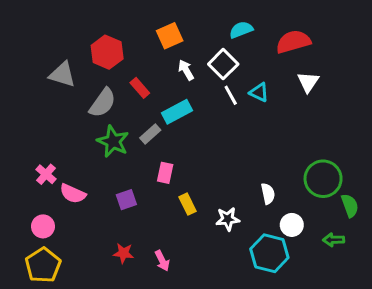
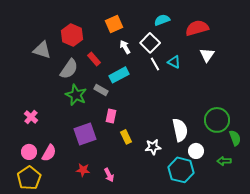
gray rectangle: (150, 134) -> (101, 90), turned 72
pink semicircle: (73, 194) -> (49, 153), moved, turned -84
white semicircle: (268, 194) -> (180, 130), size x1.6
purple square: (126, 200) -> (85, 134), size x1.6

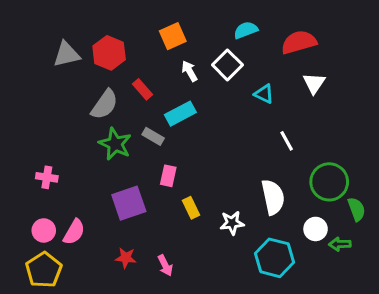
gray triangle: (42, 50) -> (67, 54), moved, turned -30
white line: (155, 64) -> (287, 141), moved
pink cross: (31, 117) -> (47, 177), turned -32
white circle: (196, 151) -> (316, 229), moved

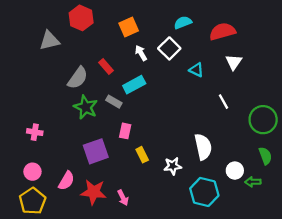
red hexagon: (109, 53) -> (81, 18), moved
white line: (287, 141) -> (224, 102), moved
green circle: (329, 182) -> (263, 120), moved
pink semicircle: (74, 232) -> (66, 181), moved
red star: (126, 258) -> (94, 192), size x1.6

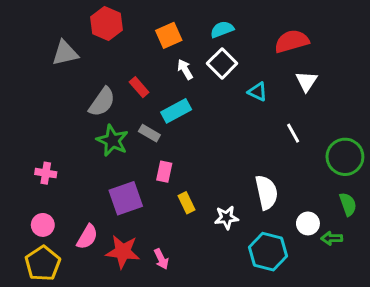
cyan semicircle: (183, 22) -> (222, 29), moved

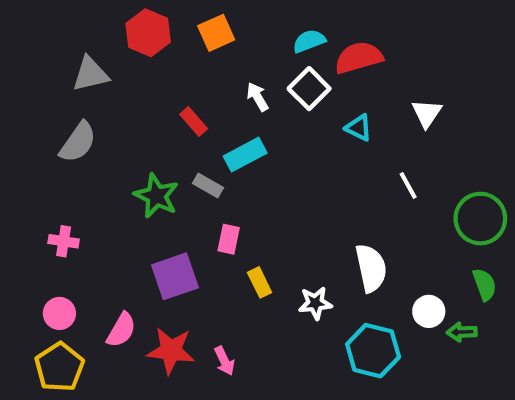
orange square: (169, 35) -> (216, 33), moved
red semicircle: (292, 41) -> (359, 58), moved
gray semicircle: (102, 102) -> (78, 142), moved

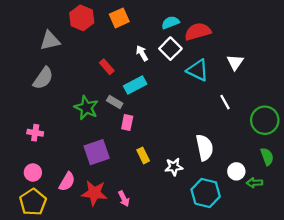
cyan triangle: (359, 128) -> (198, 70), size x1.5
pink rectangle: (229, 239) -> (127, 122), moved

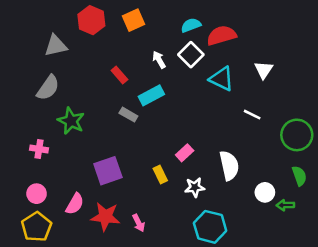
white line: (225, 102) -> (252, 115), turned -35
green star: (86, 108) -> (71, 121), moved
pink rectangle: (127, 122) -> (185, 153), moved, turned 35
cyan hexagon: (206, 193) -> (210, 227), moved

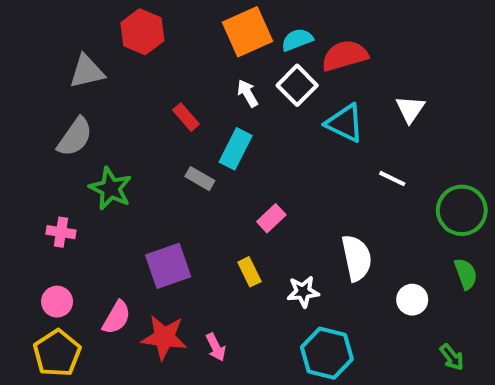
orange square: (133, 20) -> (248, 32), moved, size x1.4
cyan rectangle: (151, 95) -> (236, 149), turned -35
pink rectangle: (185, 153) -> (271, 218), moved
green arrow: (285, 205) -> (452, 357), moved, turned -126

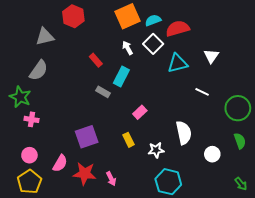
cyan triangle: (345, 123) -> (178, 63), turned -40
green star: (111, 188) -> (20, 97), moved
green arrow: (452, 357) -> (241, 184), moved

